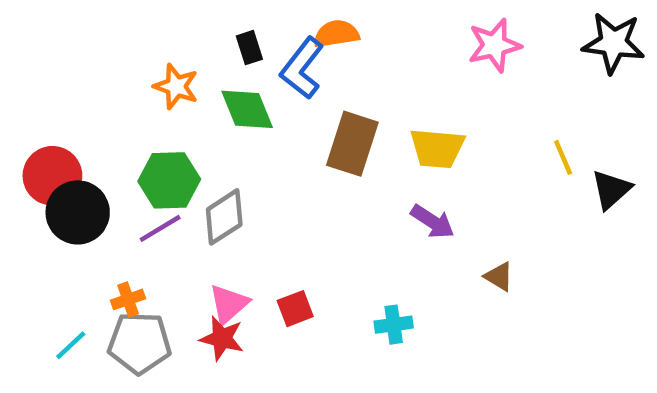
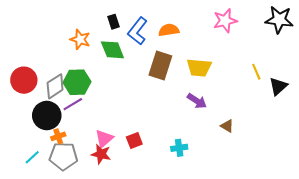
orange semicircle: (336, 34) -> (169, 30), moved
black circle: (78, 212) -> (47, 116), moved
gray diamond: (224, 217) -> (55, 86), moved

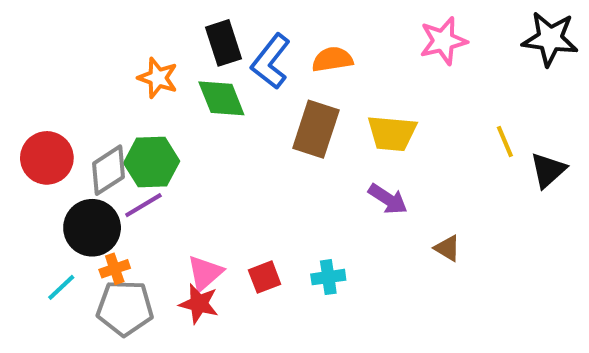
black rectangle: (113, 22) -> (224, 43), size x1.5
cyan cross: (179, 148) -> (328, 277), moved
cyan line: (32, 157) -> (61, 287), moved

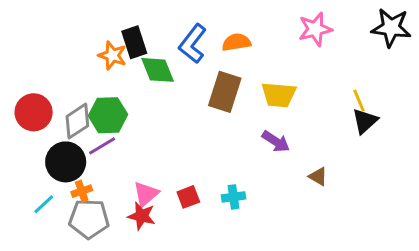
black rectangle: (224, 43) -> (134, 42), moved
black triangle: (548, 170) -> (365, 121), moved

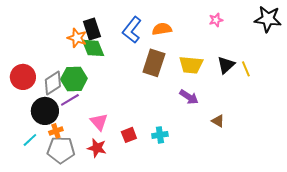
pink star: (315, 29) -> (216, 20), size x0.6
green diamond: (158, 70) -> (93, 48), moved
black triangle: (365, 121) -> (226, 65), moved
pink triangle: (146, 194) -> (99, 122), moved, turned -30

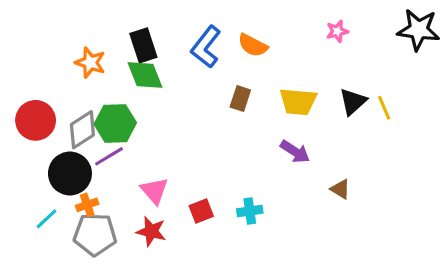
orange semicircle: (162, 29) -> (253, 45), turned -144
orange star: (77, 38) -> (90, 63), moved
brown rectangle: (154, 63) -> (240, 98), size x0.6

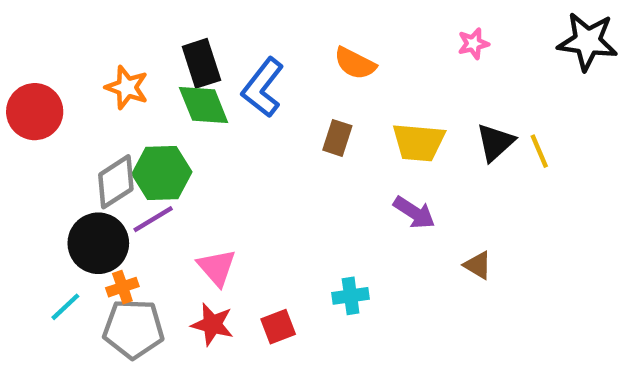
blue L-shape: (206, 47) -> (263, 87), moved
red circle: (36, 120) -> (35, 112), moved
red square: (201, 211) -> (278, 327), moved

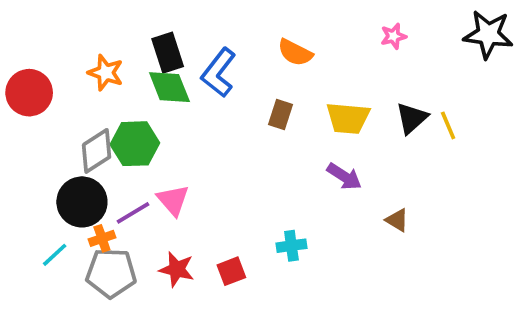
purple line: (153, 219) -> (133, 213), moved
pink triangle: (217, 267) -> (173, 200), moved

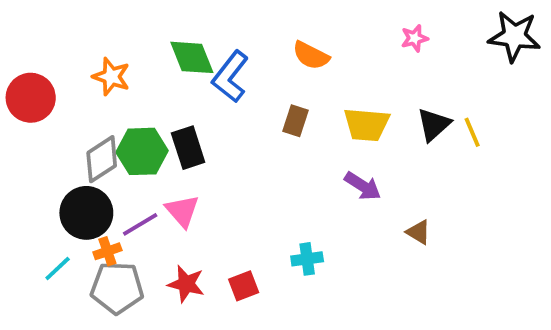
black rectangle: (168, 53) -> (188, 148), moved
green diamond: (169, 87) -> (192, 57), moved

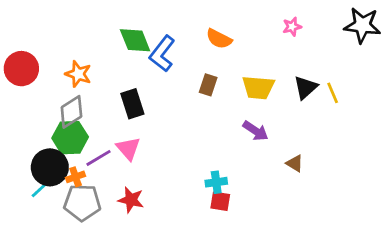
orange star: (111, 77) -> (78, 74), moved
green hexagon: (142, 151) -> (70, 138), moved
black circle: (86, 213) -> (50, 167), moved
red square: (244, 286) -> (220, 201), moved, turned 30

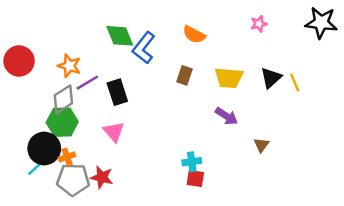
purple line: (99, 158) -> (87, 83), moved
brown triangle: (295, 163) -> (261, 145), turned 35
red star: (131, 200) -> (102, 177), moved

